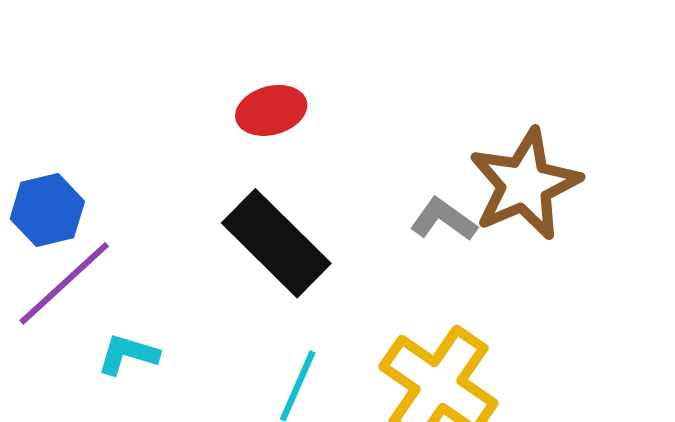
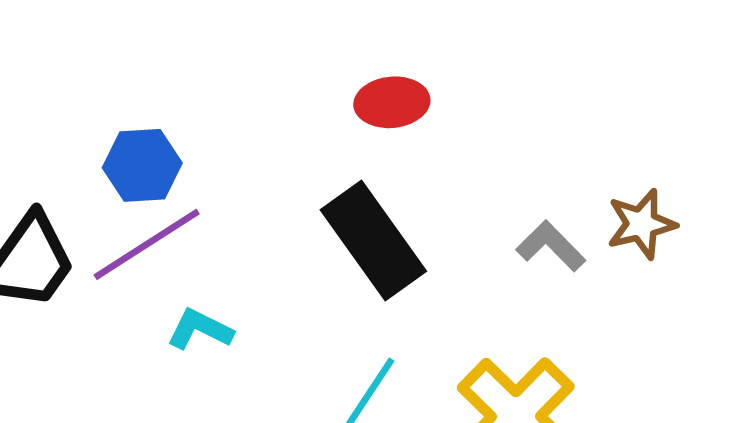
brown star: (525, 184) -> (641, 224), size x0.6

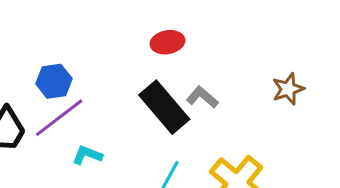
gray L-shape: (551, 246) -> (202, 97), moved

